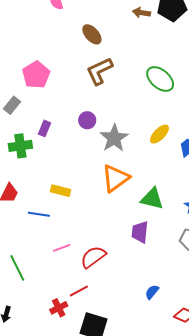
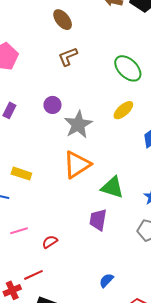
brown L-shape: (100, 71) -> (68, 57), size x0.7
yellow ellipse: (159, 134) -> (123, 110), moved
red semicircle: (93, 257) -> (50, 242), size x0.6

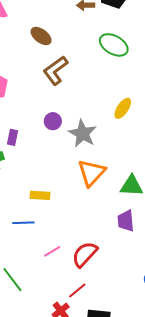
brown L-shape: (68, 57) -> (55, 70), size x1.4
green ellipse: (128, 68) -> (114, 45), moved
red semicircle: (50, 242) -> (85, 254), size x1.8

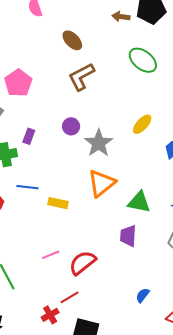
yellow rectangle: (40, 195) -> (58, 203), moved
blue line: (23, 223) -> (27, 187), moved

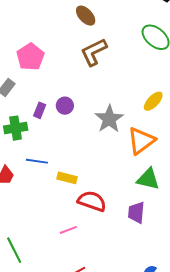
purple circle: (71, 126) -> (65, 106), moved
orange triangle: (102, 183) -> (141, 141), moved
pink line: (51, 255) -> (68, 230), moved
red semicircle: (82, 263) -> (92, 201), moved, turned 56

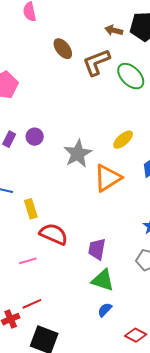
brown L-shape: (94, 52) -> (96, 62), moved
yellow rectangle: (67, 178) -> (31, 209), turned 54
green triangle: (148, 179) -> (103, 280), moved

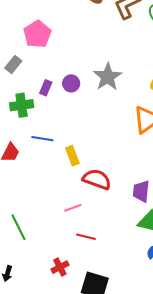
gray star: (78, 154) -> (108, 77), moved
red line: (32, 304) -> (86, 237), moved, turned 42

